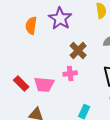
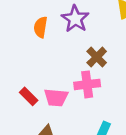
pink cross: (70, 74) -> (87, 84), size x1.5

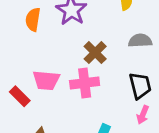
pink trapezoid: (56, 98) -> (46, 80), moved

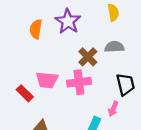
gray semicircle: (140, 41) -> (114, 47), moved
pink arrow: (143, 115) -> (113, 109), moved

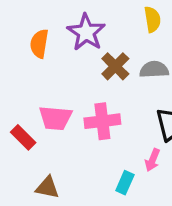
brown cross: (88, 57) -> (115, 66), moved

